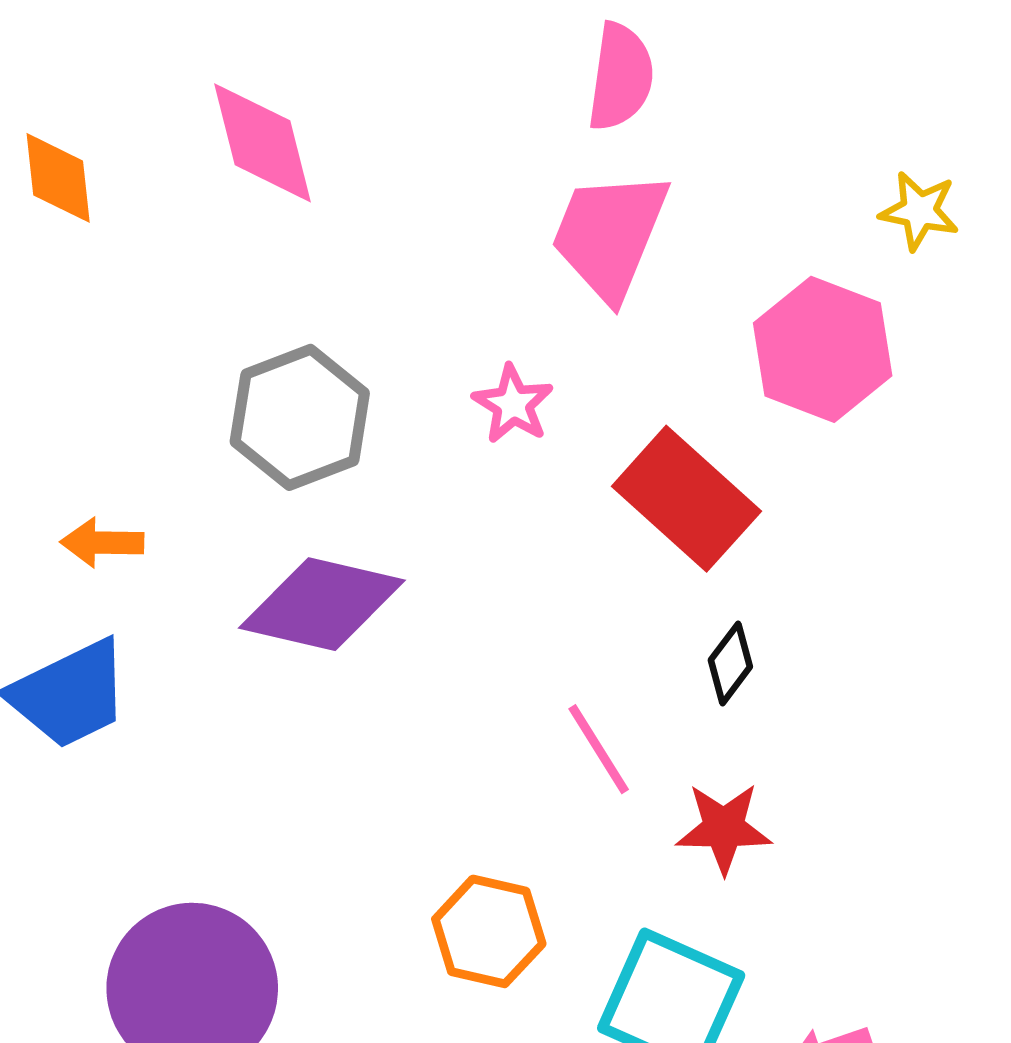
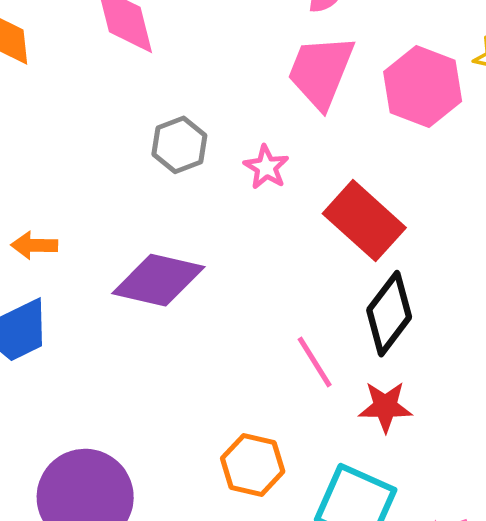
pink hexagon: (823, 349) -> (423, 87), moved
gray hexagon: (300, 417) -> (179, 145), moved, size x0.7
black diamond: (730, 663) -> (389, 314), size x1.8

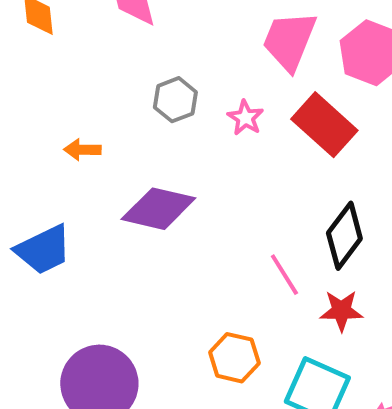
red rectangle: (364, 221) -> (324, 125), moved
orange arrow: (34, 245) -> (82, 150), moved

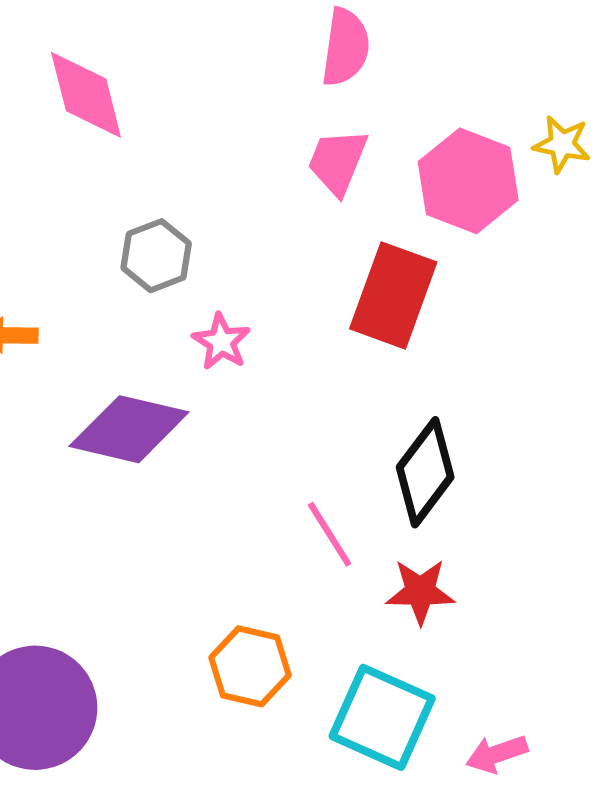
pink trapezoid: (289, 41) -> (338, 162), size x0.7
pink star: (245, 118) -> (221, 342), moved
red rectangle: (324, 125) -> (393, 295), turned 68

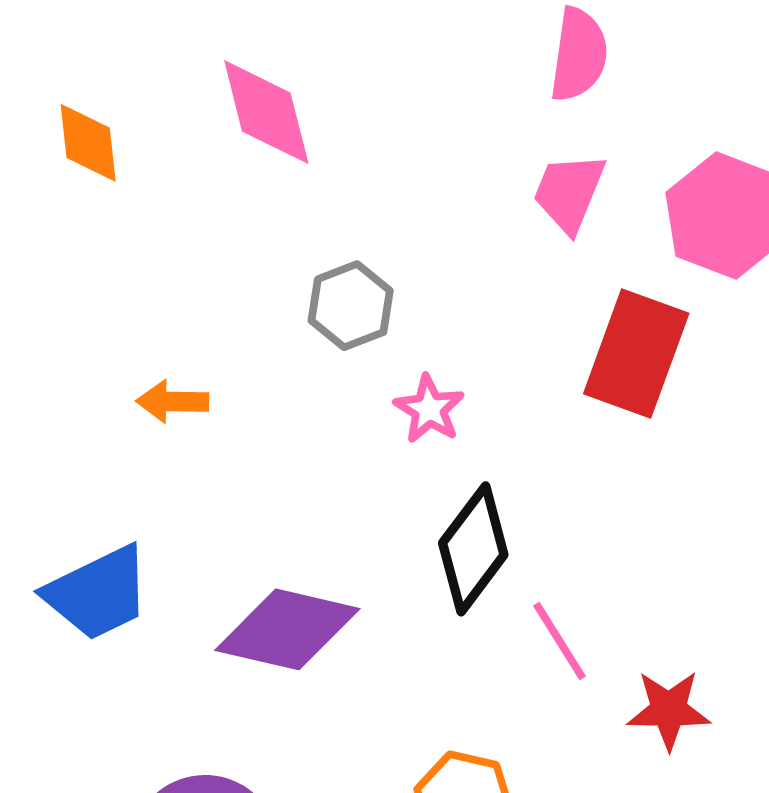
purple diamond: (129, 429) -> (287, 629), moved
black diamond: (425, 472) -> (473, 549), moved

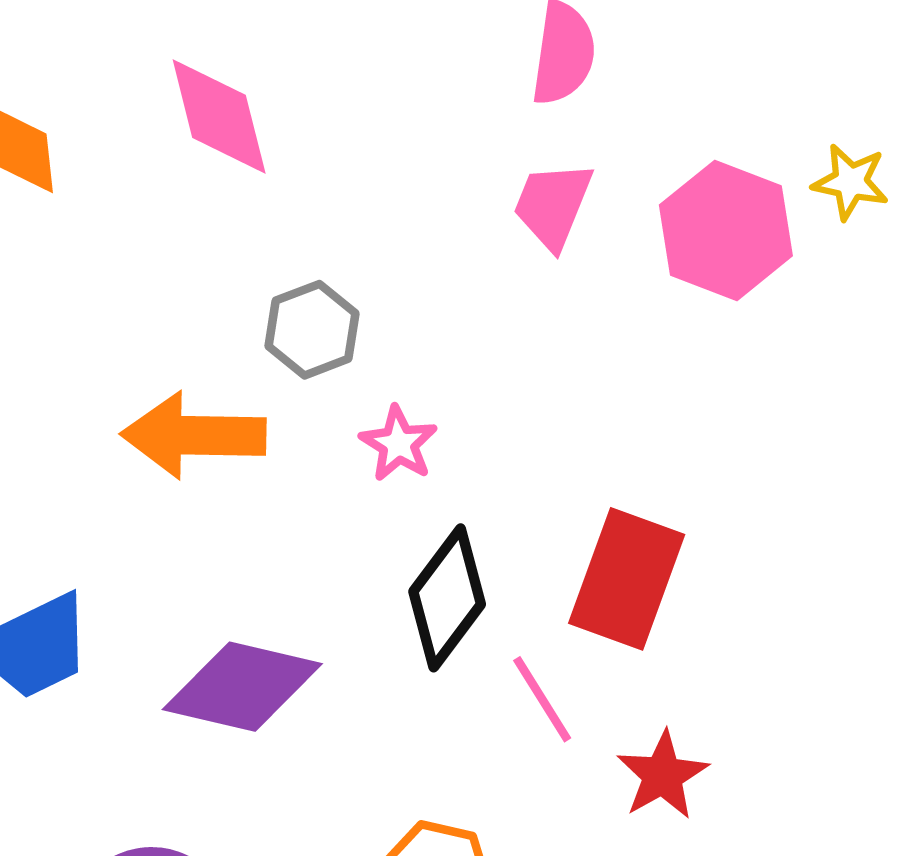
red rectangle: (636, 354) -> (627, 579), moved
orange arrow: (172, 401) -> (194, 435), moved, size x1.8
red star: (669, 710) -> (663, 775), turned -30

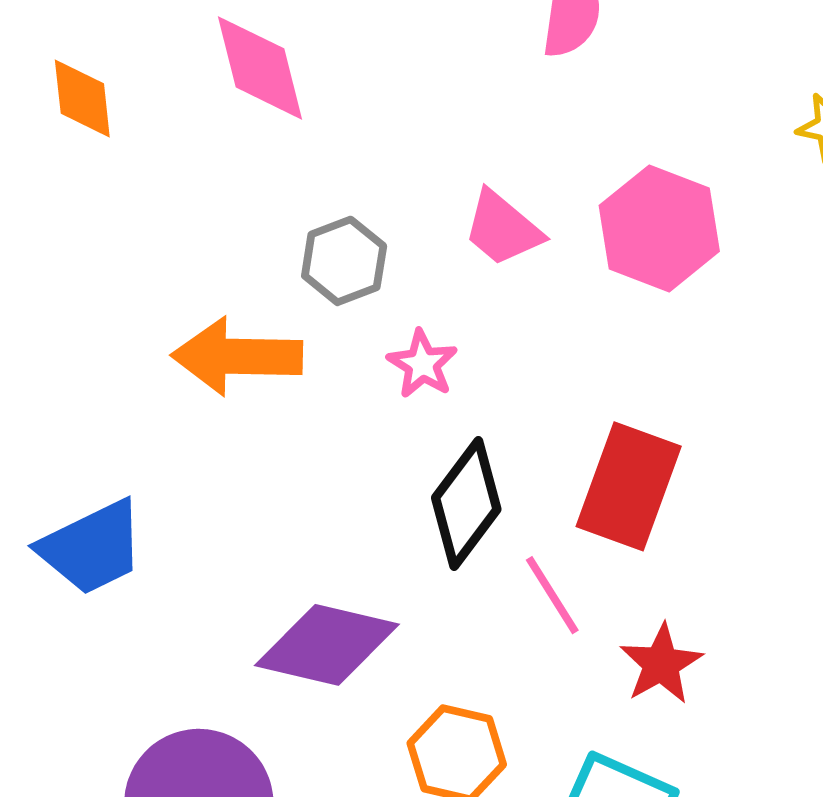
pink trapezoid: (553, 205) -> (503, 228), moved, turned -72
pink hexagon: (726, 230) -> (659, 228), moved
purple diamond: (242, 687) -> (327, 645), moved

